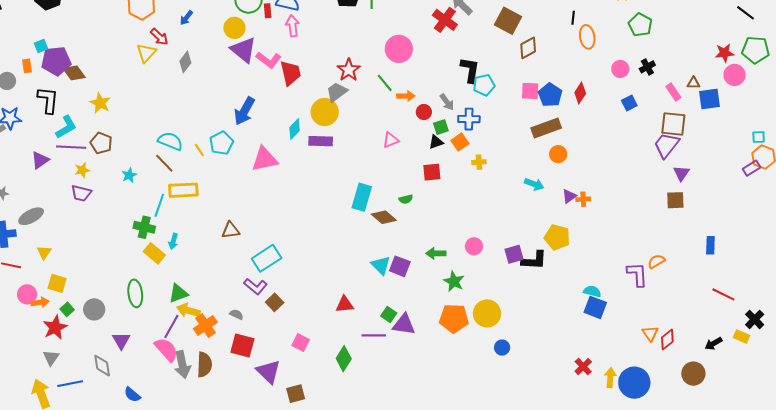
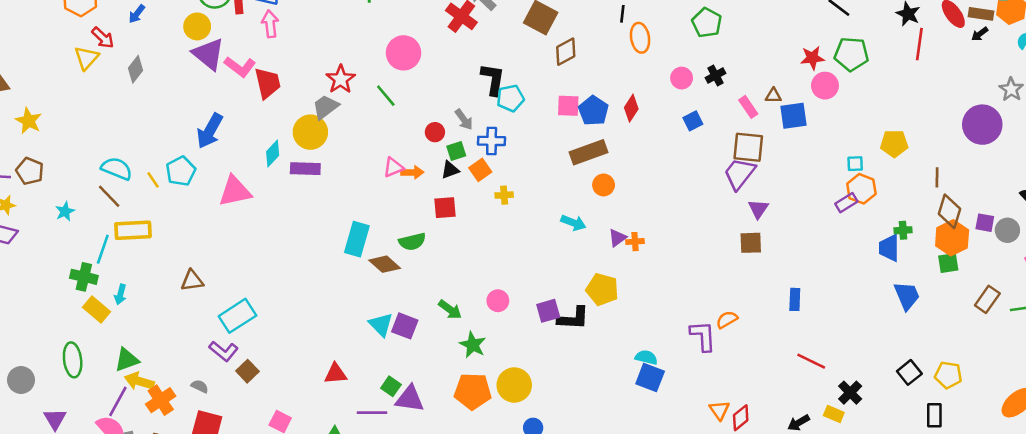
orange arrow: (406, 96) -> (412, 172), moved
green semicircle: (406, 199) -> (412, 242), size x1.5
green arrow: (436, 253) -> (450, 310), turned -144

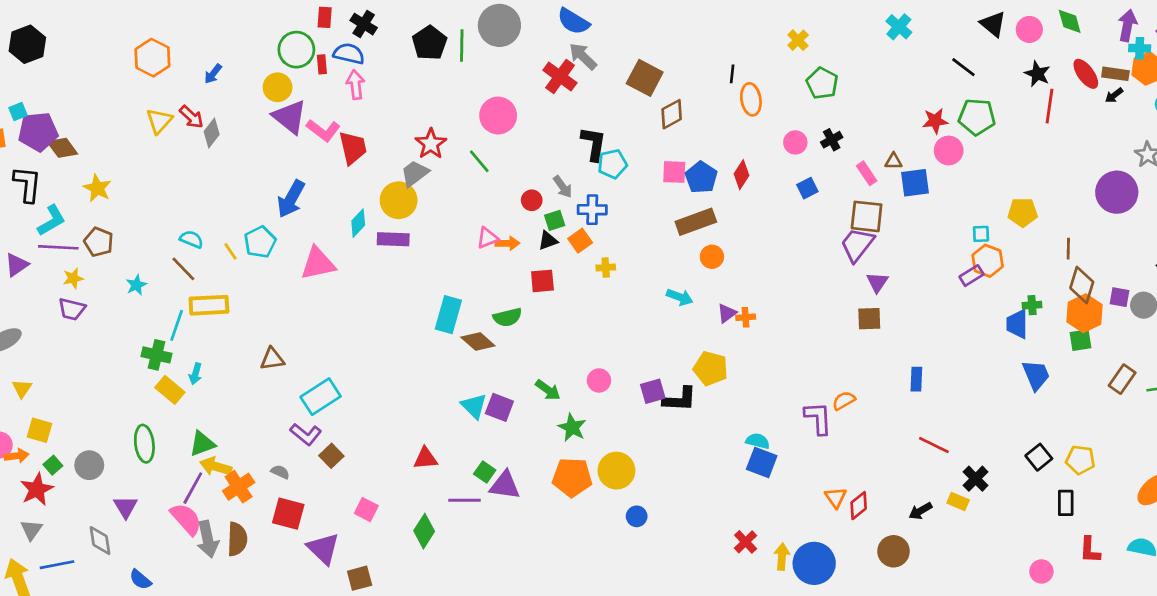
red arrow: (103, 38) -> (191, 117), moved
cyan semicircle: (117, 169) -> (191, 239), size x0.7

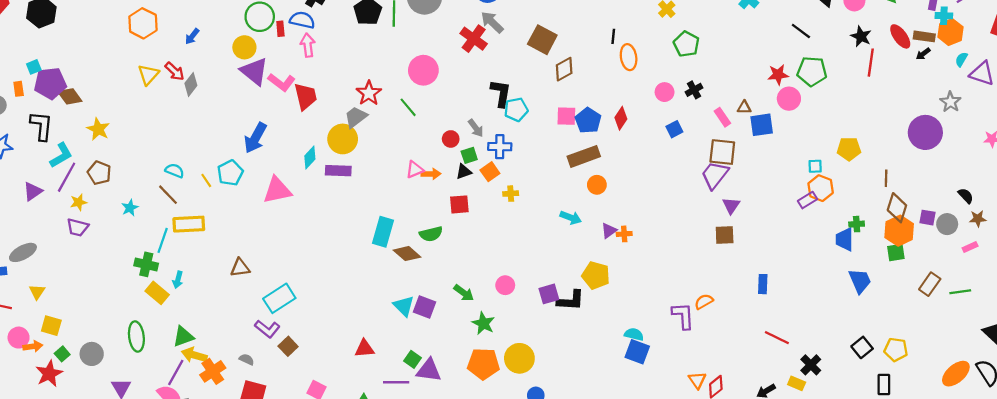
purple line: (58, 247) -> (67, 177), turned -64

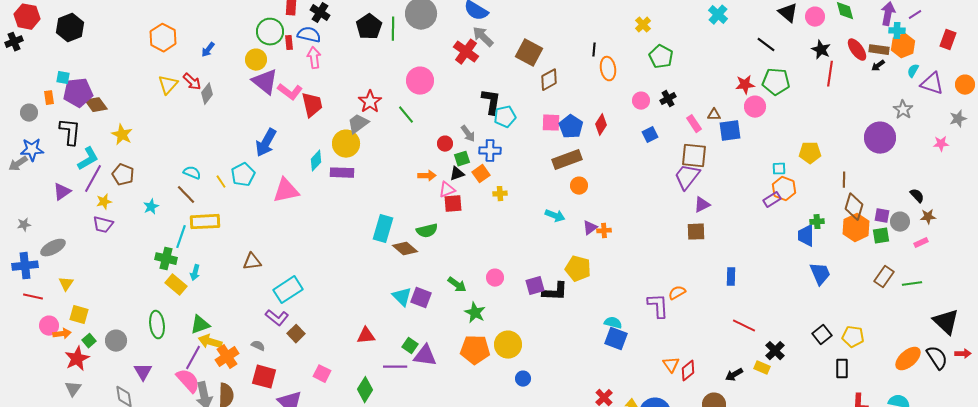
cyan square: (34, 67) -> (63, 78), turned 32
pink triangle: (415, 170) -> (447, 190), moved
purple triangle: (731, 206) -> (702, 205), turned 30
green square: (896, 252) -> (881, 236), moved

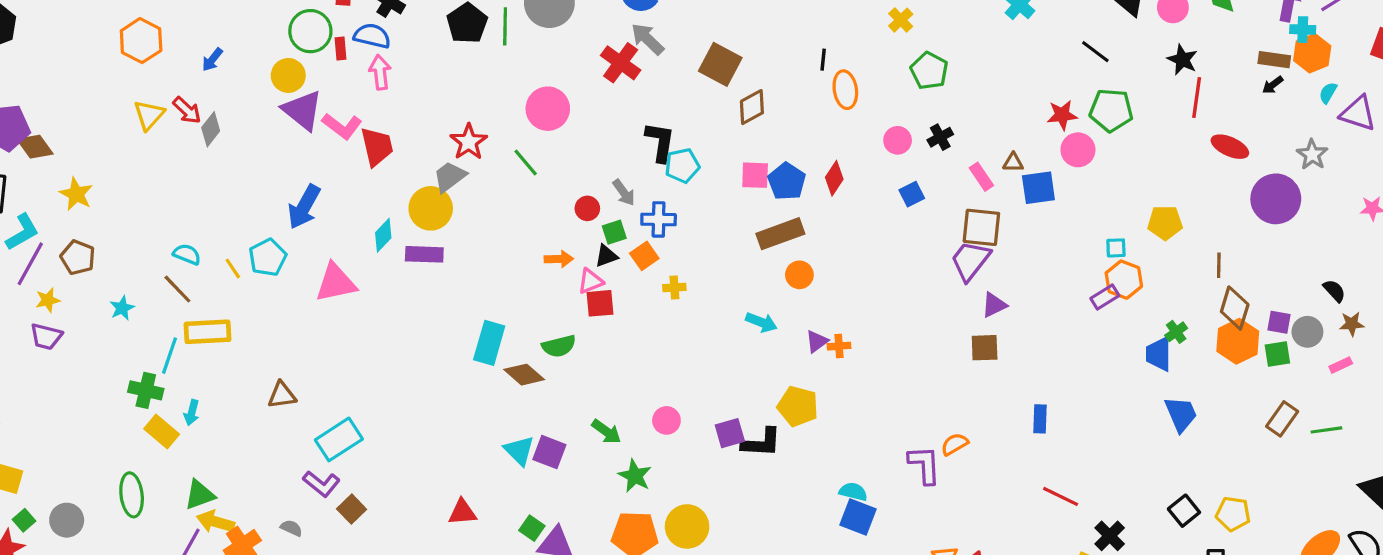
red ellipse: (857, 50) -> (1230, 147), moved, turned -30
green cross: (817, 222) -> (1176, 332), turned -32

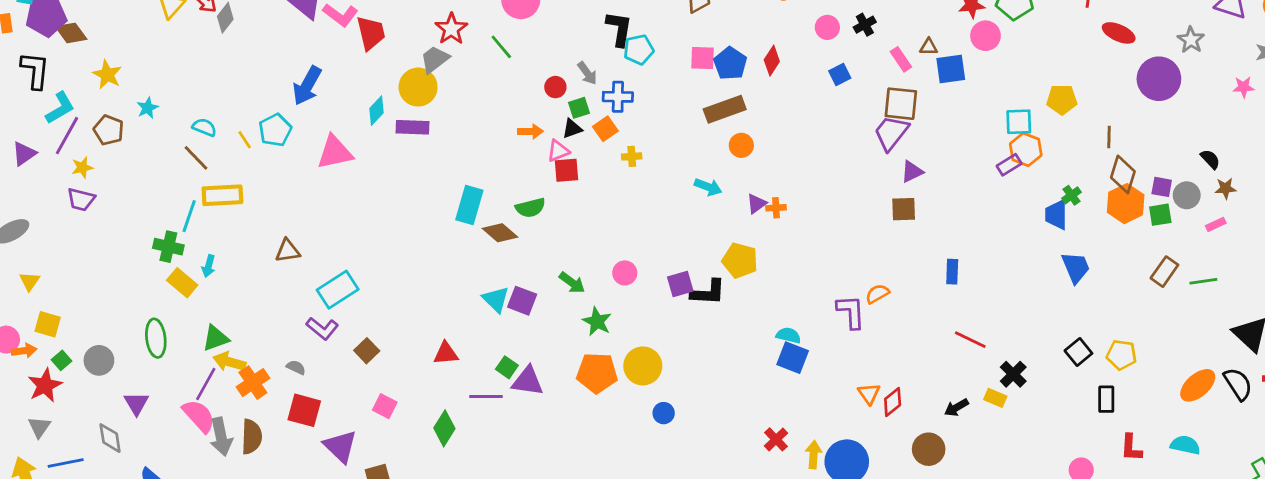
cyan square: (1116, 248) -> (1019, 122), size x1.5
cyan star: (122, 308) -> (148, 108), moved
brown square: (352, 509) -> (367, 351), moved

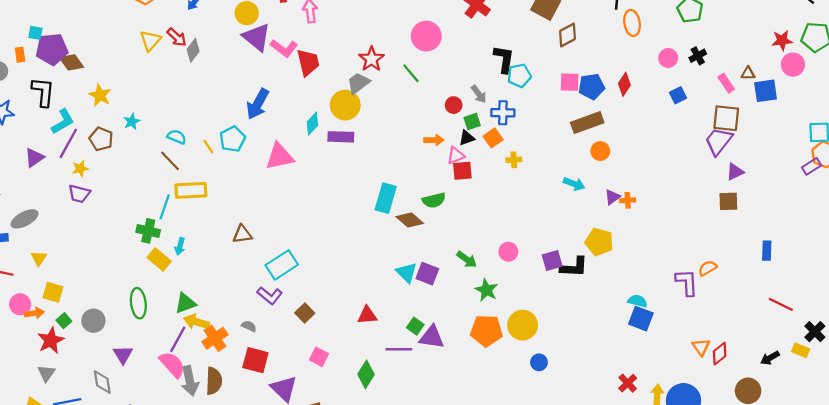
blue pentagon: (730, 63) -> (592, 86), turned 30

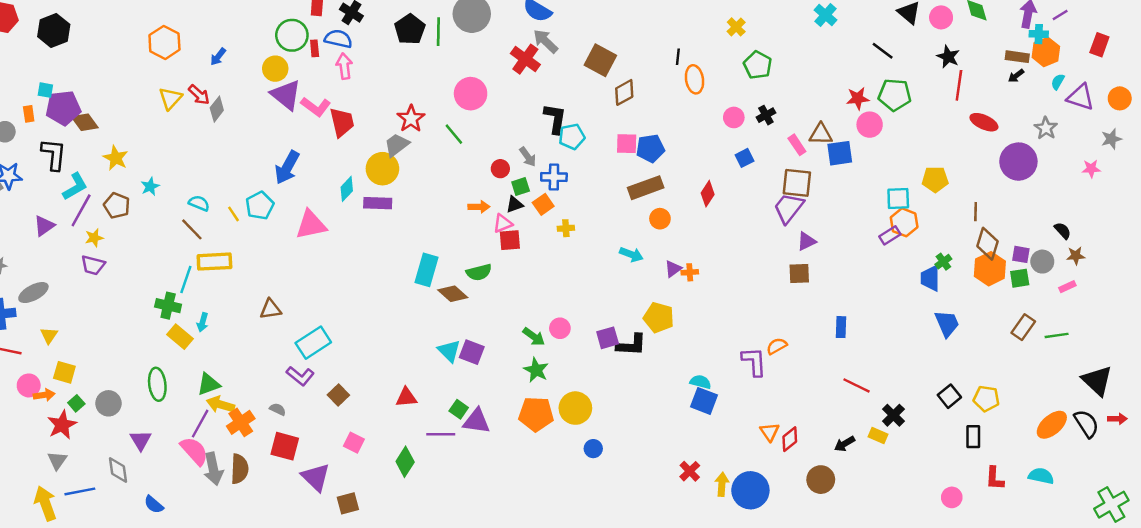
brown triangle: (748, 73) -> (821, 134), size x1.5
red diamond: (624, 84) -> (708, 194), moved
green arrow: (467, 259) -> (534, 337), moved

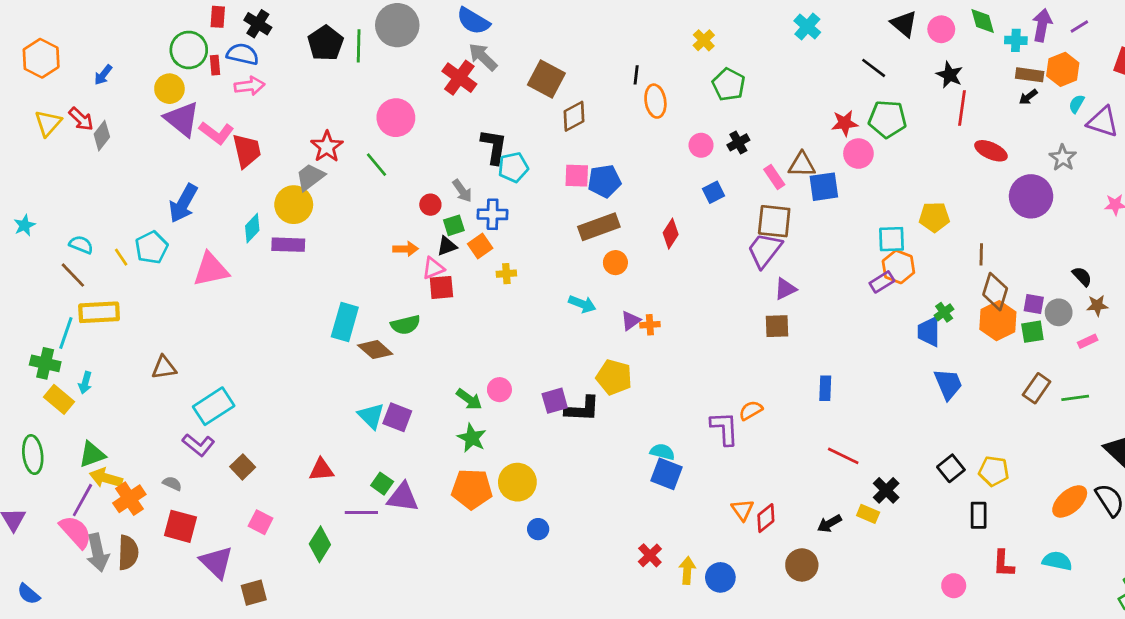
cyan cross: (1039, 34) -> (1016, 40), moved
pink arrow: (344, 66) -> (250, 86), turned 90
blue circle: (750, 490) -> (720, 577), size x0.7

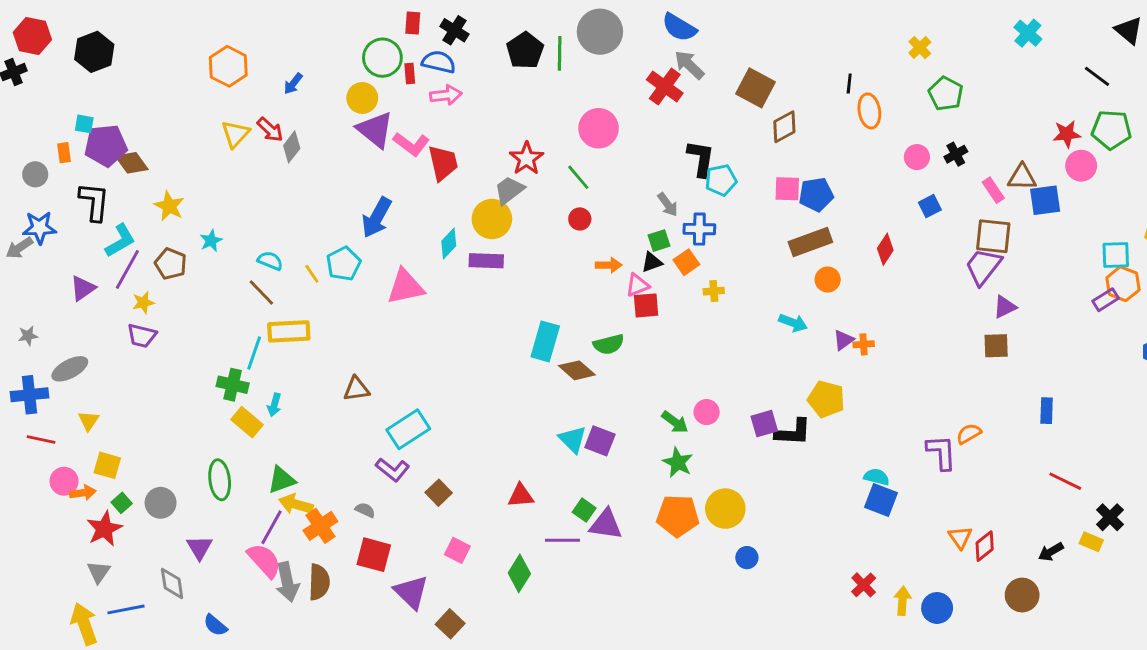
red circle: (430, 205) -> (580, 219), moved
brown square: (254, 593) -> (450, 624), turned -32

